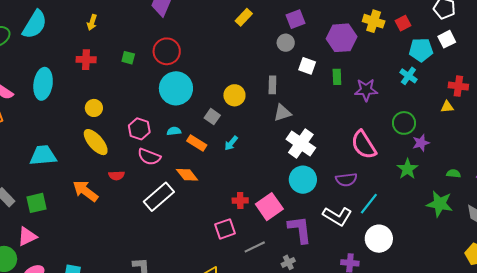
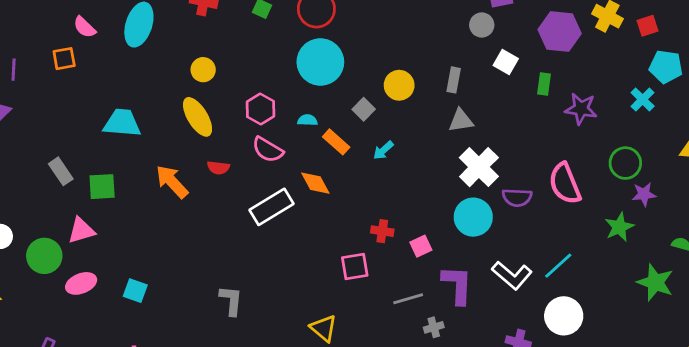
purple semicircle: (346, 180) -> (517, 197), moved
pink square: (269, 207) -> (421, 246), size x0.6
gray line: (255, 247) -> (408, 299), moved

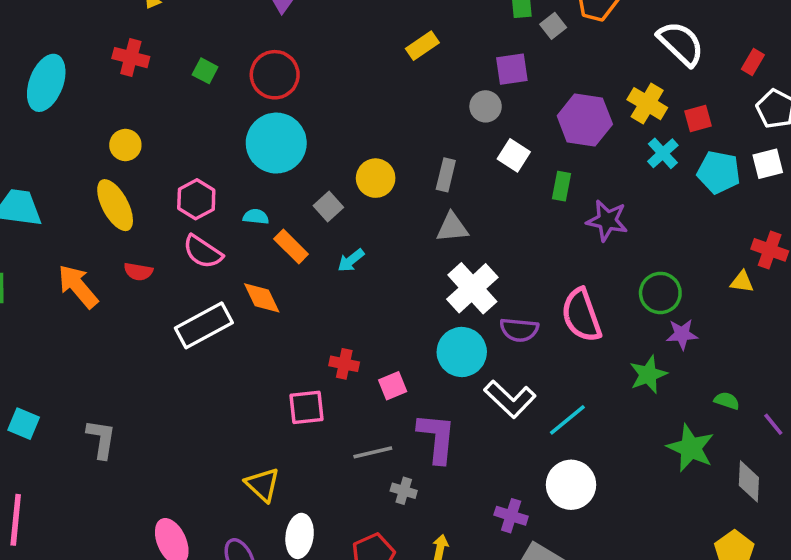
cyan cross: (643, 99) -> (663, 153), moved
white L-shape: (512, 275) -> (510, 399), moved
gray L-shape: (231, 300) -> (101, 439), moved
gray cross: (434, 327) -> (404, 491), turned 30

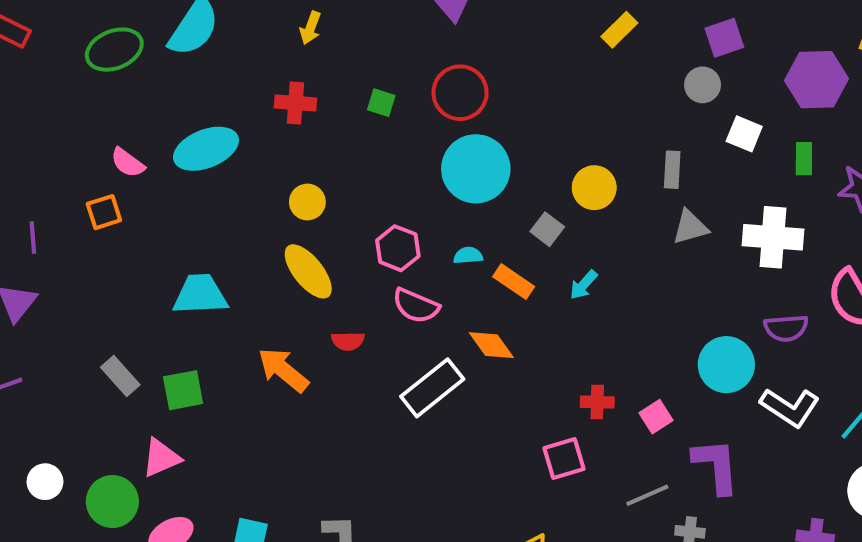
cyan ellipse: (46, 83) -> (206, 149), turned 58
white cross: (472, 288) -> (773, 237), moved, turned -33

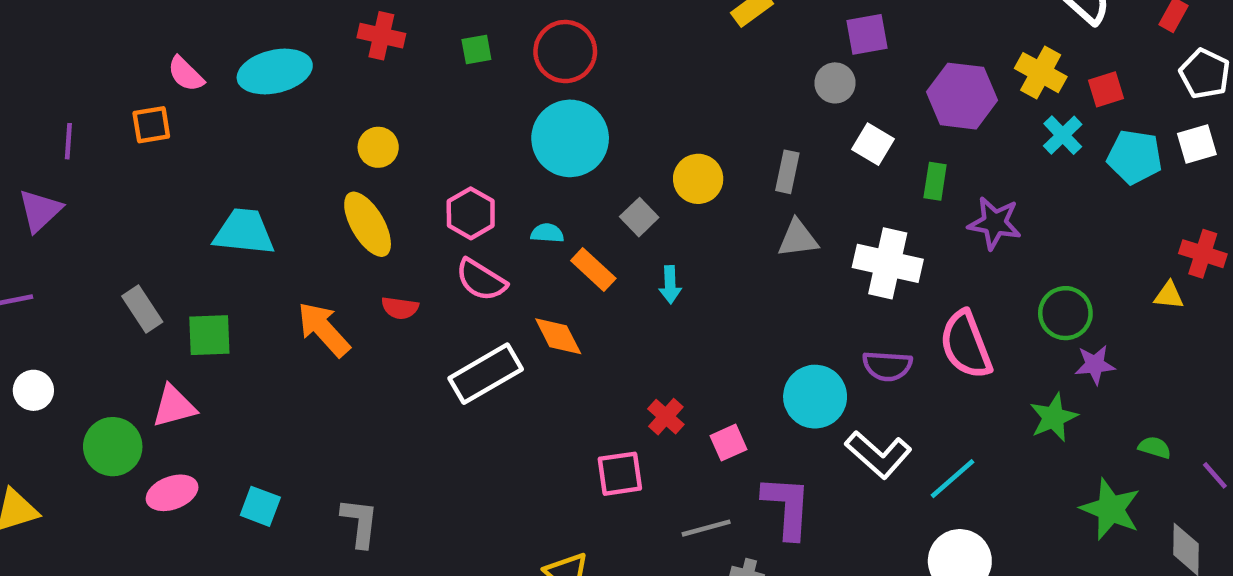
green square: (381, 103) -> (476, 49), turned -36
cyan arrow: (583, 285) -> (670, 285), turned -52
red cross: (597, 402) -> (666, 417), turned 32
white circle: (45, 482) -> (33, 390), moved

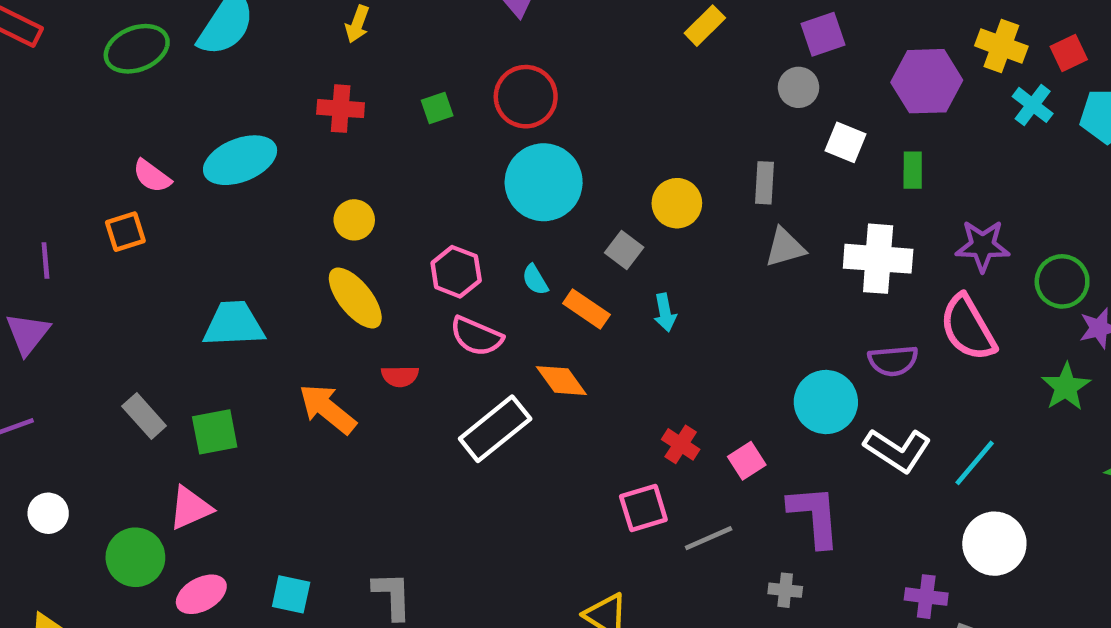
purple star: (995, 223) -> (983, 246), moved
cyan semicircle: (547, 233) -> (535, 280), turned -116
gray line: (706, 528) -> (709, 538), moved

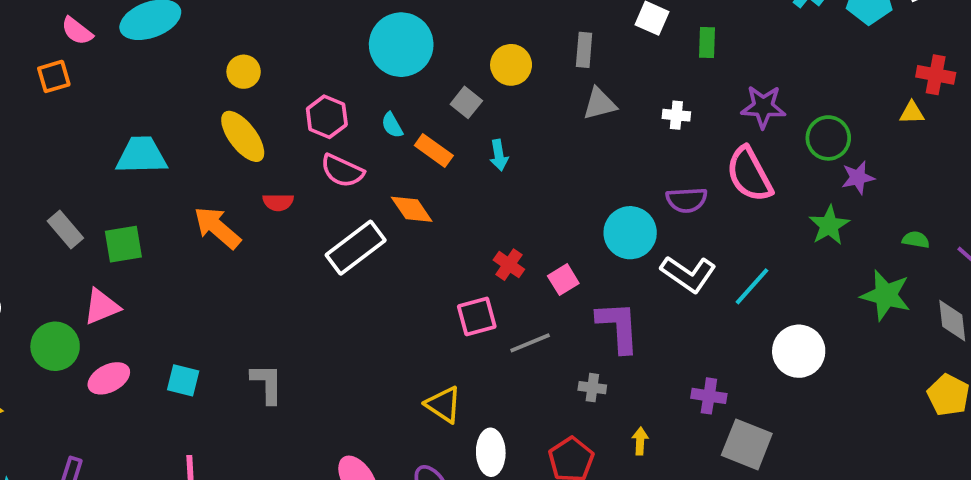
white cross: (878, 259) -> (676, 115), size x0.5
white circle: (994, 544) -> (799, 351), moved

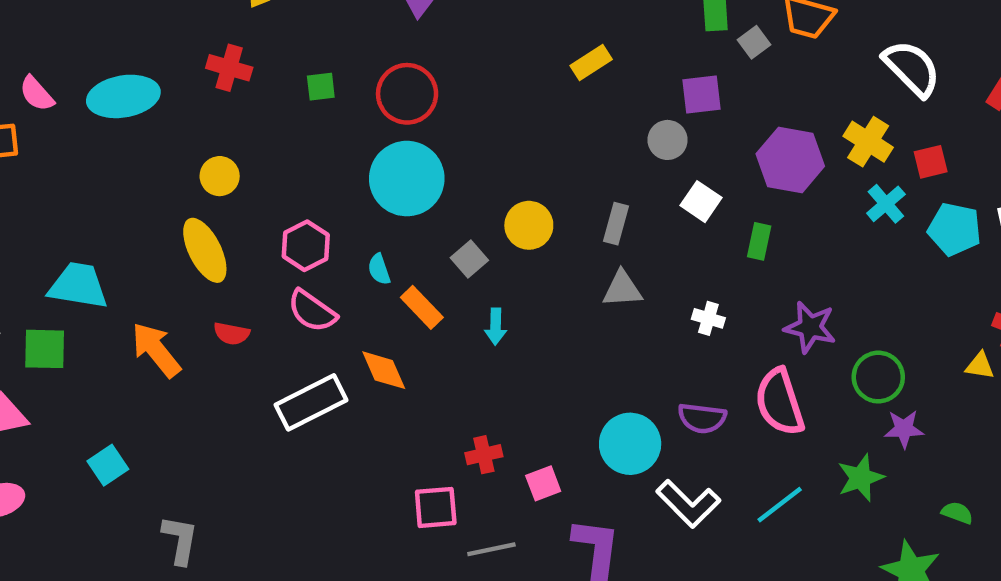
cyan trapezoid: (141, 155) -> (78, 286), moved
red cross: (509, 265) -> (484, 455), turned 32
cyan line: (752, 286) -> (780, 505), moved
cyan square: (183, 380) -> (108, 465), moved, turned 32

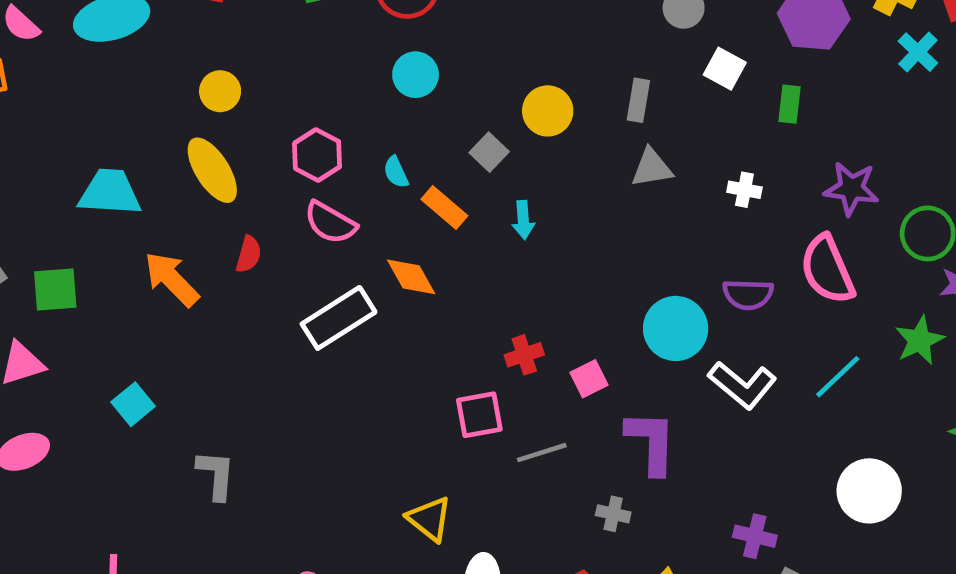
cyan circle: (407, 179) -> (416, 75), size x0.6
cyan trapezoid: (78, 286) -> (110, 192), moved
red semicircle: (231, 334) -> (249, 254), turned -80

